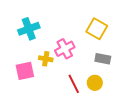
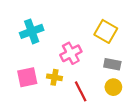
yellow cross: (46, 59) -> (54, 77), moved
yellow circle: (95, 83) -> (113, 87), moved

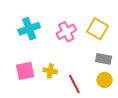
pink cross: (71, 53) -> (66, 32), moved

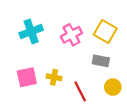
gray rectangle: (103, 59) -> (101, 61), moved

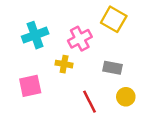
yellow square: (105, 32) -> (114, 19), moved
yellow cross: (54, 77) -> (64, 64), moved

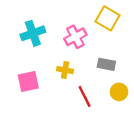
yellow cross: (64, 64) -> (65, 70), moved

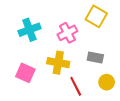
yellow cross: (65, 70) -> (58, 63), size x1.5
pink square: (28, 82) -> (25, 73), turned 36

